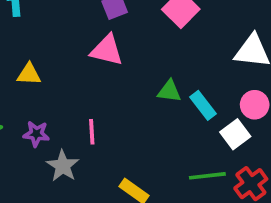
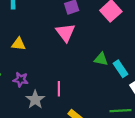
pink triangle: (107, 50) -> (65, 33), turned 36
pink line: (92, 132) -> (59, 89), moved

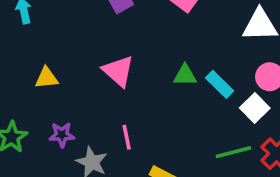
pink triangle: (65, 33) -> (118, 71), moved

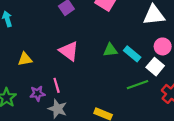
pink line: (127, 137) -> (57, 85), moved
green line: (233, 152) -> (137, 85), moved

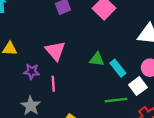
pink line: (57, 85) -> (53, 84), moved
purple star: (37, 93) -> (32, 71), moved

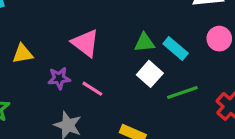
pink line: (53, 84) -> (92, 89), turned -42
white square: (138, 86) -> (150, 74), moved

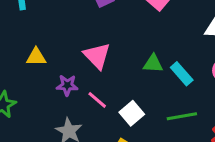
white square: (150, 74) -> (132, 113), moved

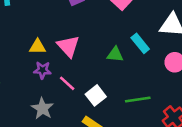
yellow triangle: (36, 57) -> (38, 47), moved
cyan rectangle: (182, 74) -> (140, 43), moved

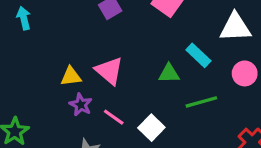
purple star: (42, 70) -> (81, 105), turned 30
green line: (138, 99) -> (201, 102), moved

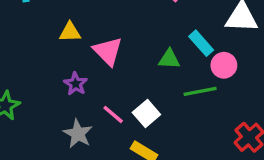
pink circle: (245, 73) -> (224, 65), moved
yellow triangle: (71, 76) -> (70, 32), moved
pink line: (114, 117) -> (113, 114), moved

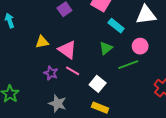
cyan rectangle: (201, 43) -> (116, 26), moved
green triangle: (169, 59) -> (106, 48), turned -32
pink line: (113, 114) -> (73, 71), moved

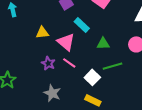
cyan rectangle: (116, 26) -> (82, 25), moved
green triangle: (106, 48) -> (103, 44), turned 32
green line: (128, 65) -> (113, 66), moved

